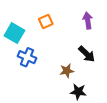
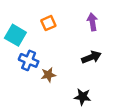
black arrow: (87, 54) -> (91, 57), turned -66
brown star: (67, 71) -> (48, 75), moved

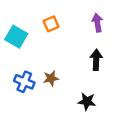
black arrow: (91, 57) -> (96, 60), turned -66
blue cross: (29, 60) -> (24, 82), moved

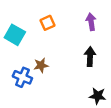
brown star: (51, 78) -> (41, 65), moved
black star: (87, 102) -> (98, 96), moved

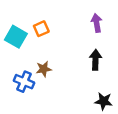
orange square: (47, 23) -> (41, 29), moved

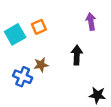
cyan square: (16, 37) -> (15, 34), turned 30
black arrow: (95, 60) -> (77, 55), moved

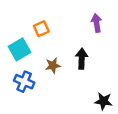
cyan square: (15, 34) -> (19, 49), moved
brown star: (41, 65) -> (53, 66), moved

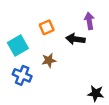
orange square: (41, 29) -> (47, 27), moved
black arrow: (82, 59) -> (75, 39), moved, turned -84

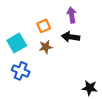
purple arrow: (89, 21) -> (72, 15), moved
brown star: (49, 60) -> (46, 47), moved

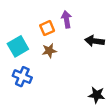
purple arrow: (72, 15) -> (66, 19), moved
black arrow: (71, 37) -> (95, 41), moved

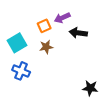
purple arrow: (66, 19) -> (62, 18), turned -105
black arrow: (95, 41) -> (78, 33), moved

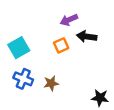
orange square: (44, 26) -> (61, 45), moved
brown star: (46, 47) -> (51, 83), moved

